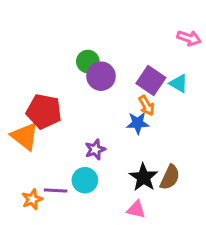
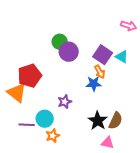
red pentagon: (44, 111) -> (30, 76), turned -30
cyan circle: (85, 180) -> (45, 119), moved
purple line: (56, 190) -> (27, 125), moved
orange star: (32, 199) -> (53, 136), moved
pink triangle: (136, 210) -> (108, 143), moved

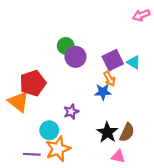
pink arrow: (129, 26) -> (141, 15), moved, turned 140
purple square: (103, 55) -> (113, 60), turned 30
purple line: (27, 125) -> (32, 154), moved
orange star: (53, 136) -> (58, 149), size x1.6

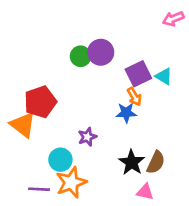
purple circle: (76, 57) -> (101, 52), moved

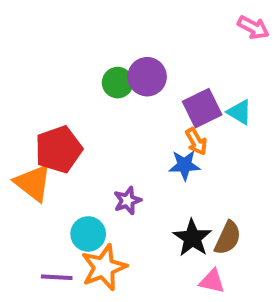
pink arrow: (173, 19) -> (253, 28), turned -130

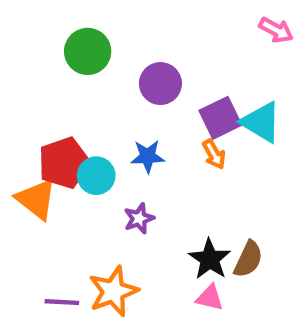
green circle: (118, 83) -> (88, 51), moved, size x1.4
cyan triangle: (240, 112) -> (261, 122), size x1.5
blue star: (184, 165) -> (148, 156), moved
cyan circle: (88, 234) -> (96, 176), moved
pink triangle: (212, 281) -> (210, 298), moved

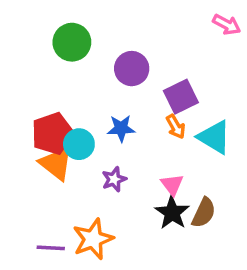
cyan triangle: (261, 122) -> (214, 137), moved
orange triangle: (36, 199) -> (56, 163), moved
pink triangle: (210, 298) -> (172, 185), moved, turned 40

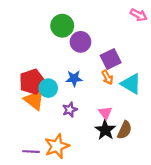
green circle: (72, 42) -> (62, 26), moved

